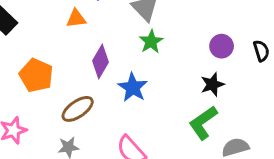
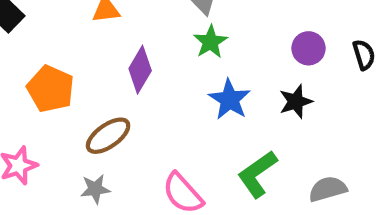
blue star: (133, 88) -> (230, 99), moved
green L-shape: (203, 123) -> (257, 174), moved

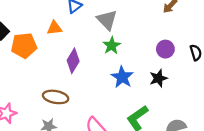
orange pentagon: (50, 89) -> (24, 46), moved, turned -30
brown ellipse: (108, 136) -> (56, 97), turned 45

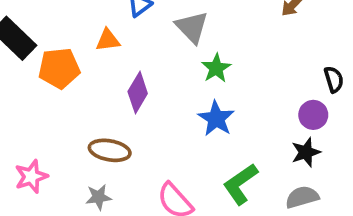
green star: (112, 46) -> (216, 68), moved
purple circle: (165, 49) -> (313, 115), moved
black star: (158, 78) -> (306, 152), moved

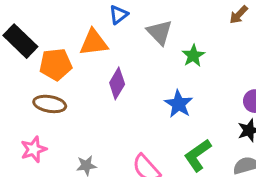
orange triangle: (108, 40) -> (94, 42), size x1.5
green star: (216, 68) -> (193, 56), moved
brown ellipse: (110, 150) -> (50, 104), moved

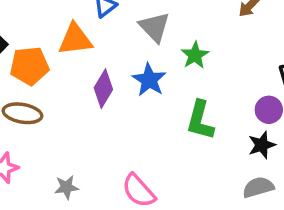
blue star: (179, 104) -> (149, 80), moved
green L-shape: (198, 155) -> (200, 120), moved, turned -40

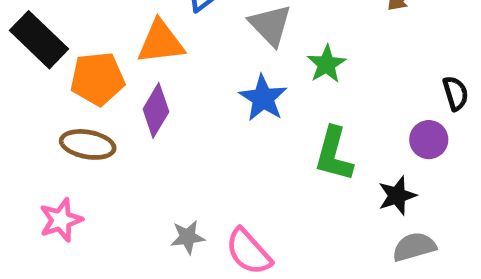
purple diamond: (103, 89) -> (156, 110), moved
black star: (262, 145) -> (397, 196), moved
gray star: (66, 187) -> (188, 237), moved

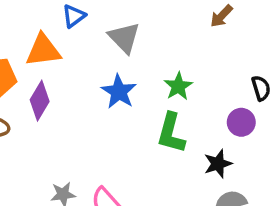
green star: (326, 64) -> (178, 86), moved

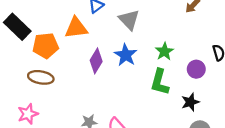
purple diamond: (40, 101) -> (96, 61), moved
purple circle: (241, 122) -> (196, 69), moved

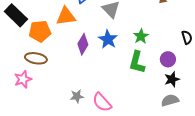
purple circle: (196, 69) -> (168, 59), moved
black star: (190, 102) -> (172, 79), moved
pink star: (28, 114) -> (23, 79), moved

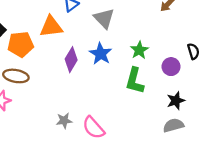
purple circle: (168, 59) -> (171, 67), moved

